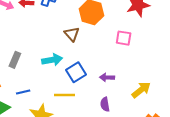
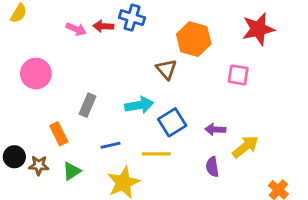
yellow arrow: (141, 90) -> (245, 147), moved
blue line: (23, 92) -> (110, 145), moved

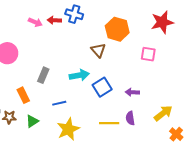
yellow arrow: (245, 147) -> (163, 113), moved
yellow line: (156, 154) -> (109, 123), moved

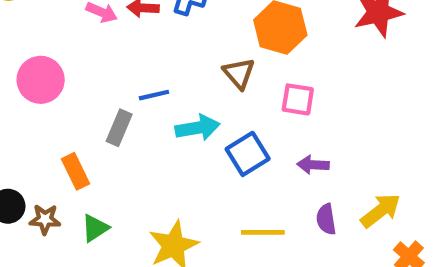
pink square: (148, 54) -> (298, 99), moved
blue line: (59, 103) -> (154, 95), moved
purple semicircle: (130, 118) -> (326, 219), moved

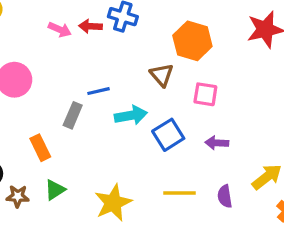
brown star: (45, 219) -> (18, 196), moved
purple semicircle: (326, 219) -> (225, 196), moved

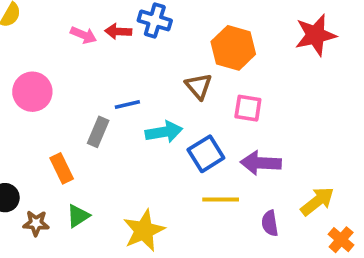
purple arrow: (217, 143) -> (261, 163), size x1.5
yellow line: (179, 193) -> (221, 199), moved

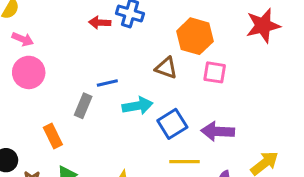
pink arrow: (84, 35) -> (23, 39), moved
brown triangle: (199, 86) -> (166, 68), turned -30
pink square: (248, 108) -> (215, 72), moved

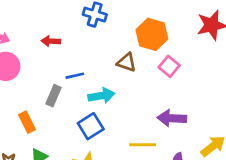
red arrow: (100, 23) -> (51, 41), moved
pink square: (215, 72) -> (169, 66), turned 30
blue square: (172, 124) -> (91, 126), moved

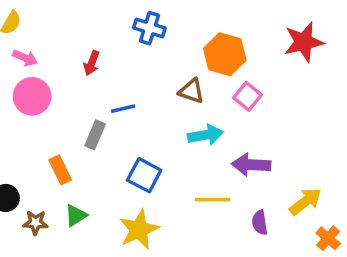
red arrow: (51, 41) -> (92, 63), turned -72
cyan arrow: (101, 96) -> (205, 135), moved
blue square: (91, 126) -> (144, 175), turned -30

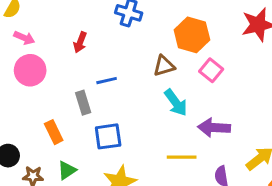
brown triangle: (191, 91) -> (164, 66), turned -35
gray rectangle: (95, 135) -> (83, 103), turned -40
cyan arrow: (205, 135) -> (176, 103), turned 64
blue square: (144, 175) -> (108, 136), moved, turned -36

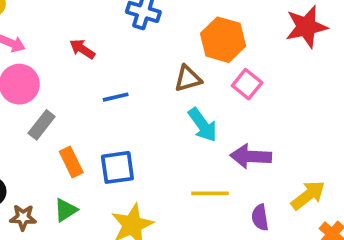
red arrow: (80, 42) -> (82, 49), turned 102
gray rectangle: (83, 103) -> (42, 125), moved, turned 55
orange rectangle: (54, 132) -> (71, 162), moved

